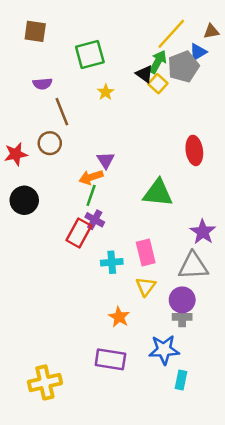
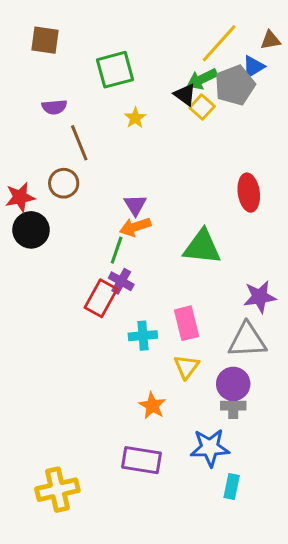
green arrow: (158, 62) -> (202, 79), turned -145
orange arrow: (91, 177) -> (135, 227), moved
black circle: (24, 200) -> (31, 230), moved
purple star: (203, 232) -> (260, 297), turned 30

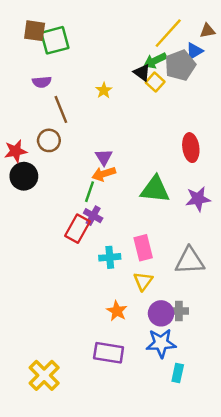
green square: (115, 70) -> (55, 40), moved
purple star: (260, 297) -> (198, 199), moved
purple circle: (233, 384) -> (161, 313), moved
yellow cross: (57, 490) -> (44, 375), turned -32

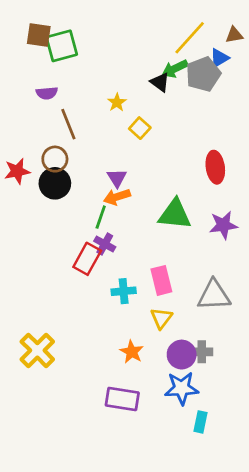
yellow square: (155, 82) -> (140, 128), moved
black circle: (24, 176) -> (55, 183), moved
yellow cross: (44, 375) -> (37, 350), moved

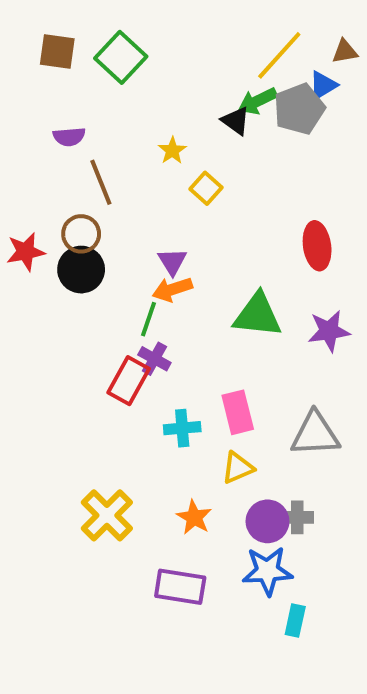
green square: (62, 46) -> (121, 57), moved, turned -32
yellow triangle: (161, 318) -> (238, 468), turned 30
yellow cross: (37, 350) -> (107, 515), moved

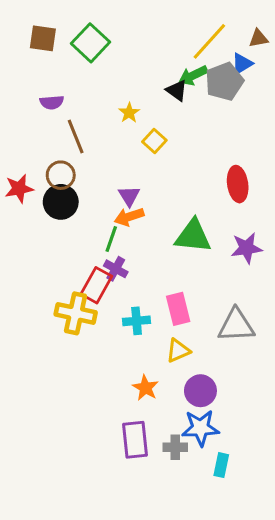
yellow cross: (107, 515) -> (76, 313), moved, turned -33
gray cross: (297, 517) -> (175, 447), moved
purple rectangle: (180, 587) -> (135, 440), turned 75

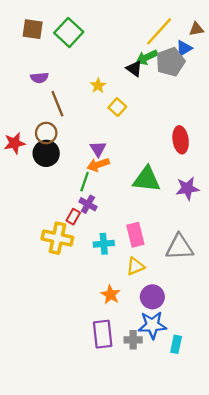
red rectangle: (96, 285) -> (73, 217), size x0.6
cyan rectangle: (221, 465) -> (176, 344), moved

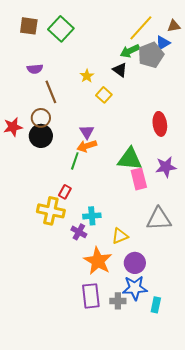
black triangle: (134, 69) -> (120, 70), moved
purple cross: (88, 204) -> (79, 232), moved
pink rectangle: (135, 235) -> (139, 179), moved
orange star: (111, 295) -> (98, 261), size x1.6

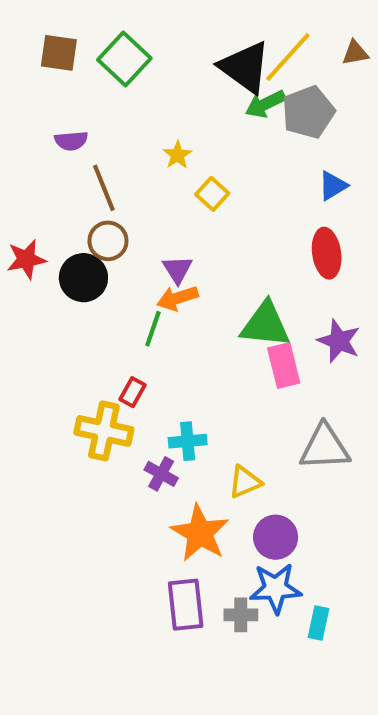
blue triangle: (163, 43) -> (333, 186), moved
black triangle: (120, 70) -> (245, 67), moved, size x1.8
brown circle: (41, 118) -> (108, 241), moved
purple star: (166, 167) -> (339, 341), turned 30

